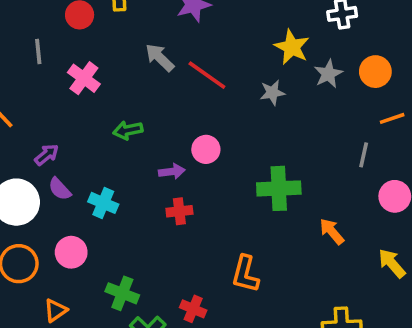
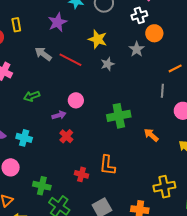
yellow star: (292, 47) -> (98, 39), moved
orange circle: (375, 72) -> (154, 33), moved
red cross: (179, 211) -> (66, 136), turned -32
red cross: (193, 309) -> (81, 174), moved

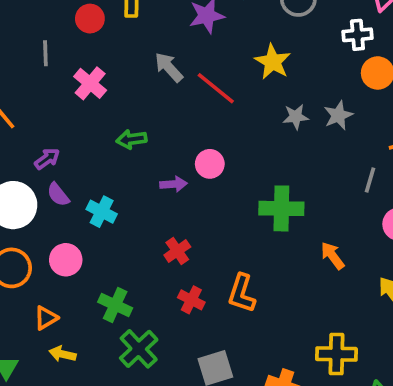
gray star: (137, 49) -> (338, 115), moved
gray star: (108, 64) -> (296, 117), moved
red cross: (66, 136) -> (177, 251), moved

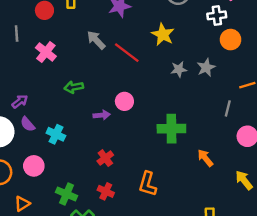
red cross: (191, 300) -> (106, 191), moved

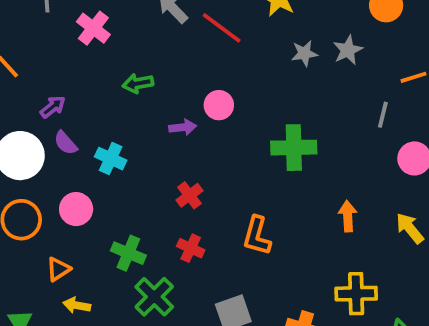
orange arrow: (205, 158) -> (348, 216), moved, turned 36

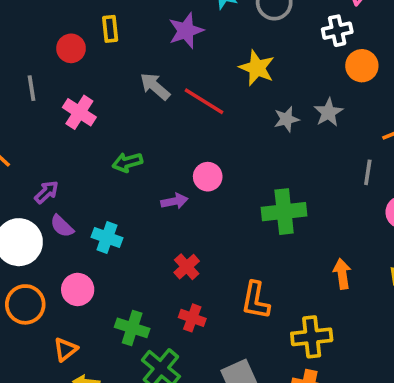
yellow cross: (356, 294) -> (312, 337), moved

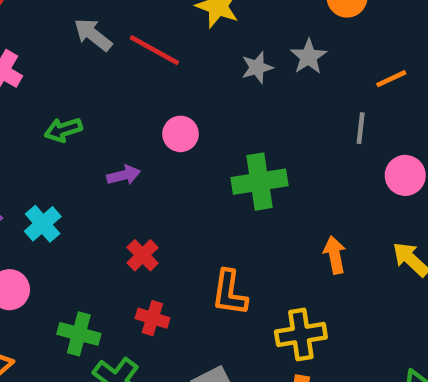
pink circle: (208, 177) -> (181, 134), moved
cyan cross: (107, 238) -> (43, 224), turned 32

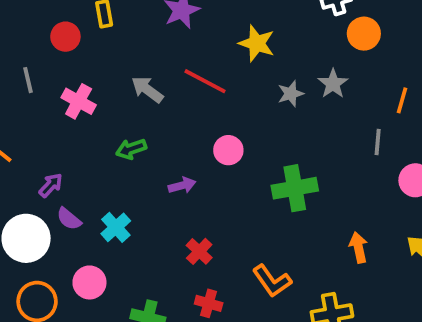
gray arrow: (93, 35) -> (147, 90), moved
orange line: (391, 79) -> (402, 100), turned -48
orange L-shape: (229, 293) -> (272, 281), turned -42

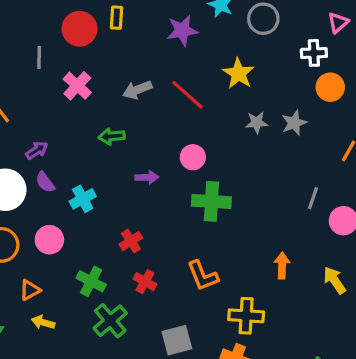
red circle: (65, 37) -> (80, 29), size x1.4
gray arrow: (147, 90) -> (137, 90), turned -72
gray line: (378, 142) -> (313, 198), moved
green cross: (295, 188) -> (211, 201), moved
red cross: (199, 251) -> (131, 241), moved

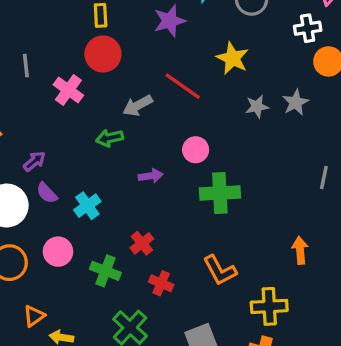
red circle: (80, 29) -> (103, 54), moved
gray arrow: (137, 90) -> (138, 105), moved
green cross: (91, 281) -> (105, 271), moved
orange triangle: (30, 290) -> (34, 316), moved

